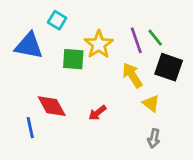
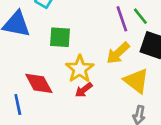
yellow star: (99, 44) -> (80, 69), moved
yellow arrow: (132, 75) -> (118, 53), turned -100
yellow triangle: (151, 103) -> (136, 81), size x1.5

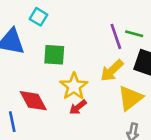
green line: (140, 16) -> (134, 34), turned -36
yellow triangle: (136, 81) -> (130, 98), turned 44

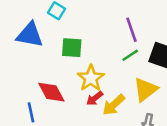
green line: (134, 34) -> (130, 55), moved, turned -48
yellow arrow: (112, 71) -> (114, 105), moved

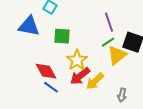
yellow triangle: (145, 90) -> (117, 55), moved
red arrow: (95, 98) -> (80, 76), size x1.5
blue line: (31, 112) -> (51, 87), moved, turned -42

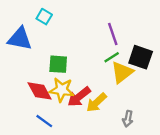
green square: (62, 36) -> (58, 64), moved
yellow star: (77, 60) -> (62, 90), moved, turned -30
blue line: (51, 87) -> (44, 121), moved

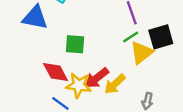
black square: (141, 57) -> (161, 37), turned -35
yellow star: (62, 90) -> (79, 85), moved

